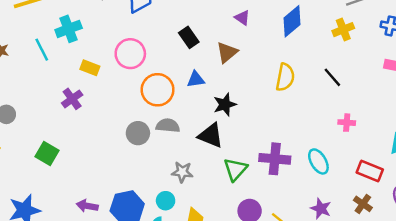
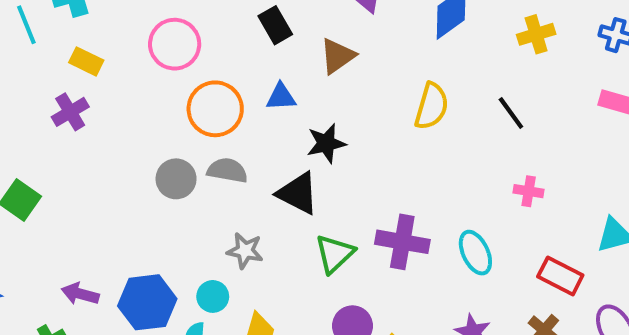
yellow rectangle: (90, 68) -> (86, 61), moved

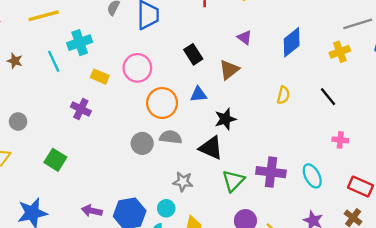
yellow rectangle: (86, 61) -> (100, 77), moved
yellow semicircle: (432, 106) -> (283, 95), size x0.7
purple cross: (70, 112) -> (81, 109), turned -30

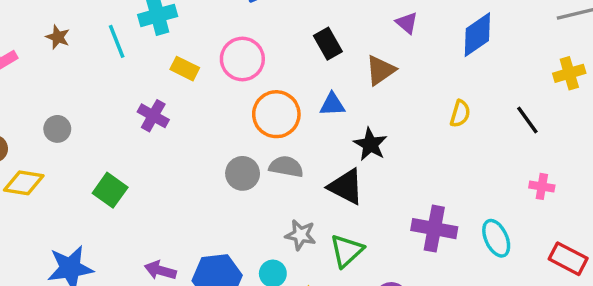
yellow cross: (340, 52) -> (569, 73), moved
black star: (225, 119) -> (370, 144), turned -30
green triangle: (233, 181) -> (347, 251), moved

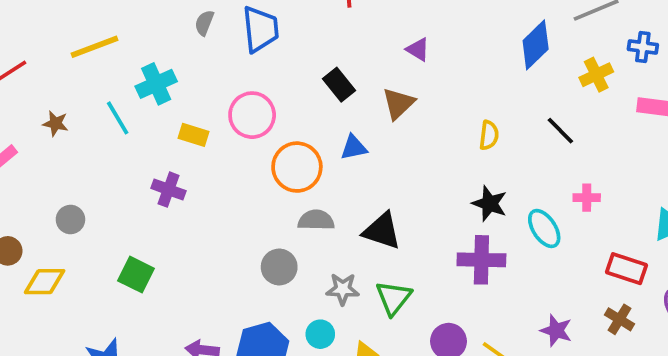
blue diamond: (477, 35) -> (536, 45), moved
black star: (370, 144) -> (490, 204), moved
gray circle: (243, 173) -> (279, 267), moved
cyan ellipse: (496, 238) -> (544, 228), moved

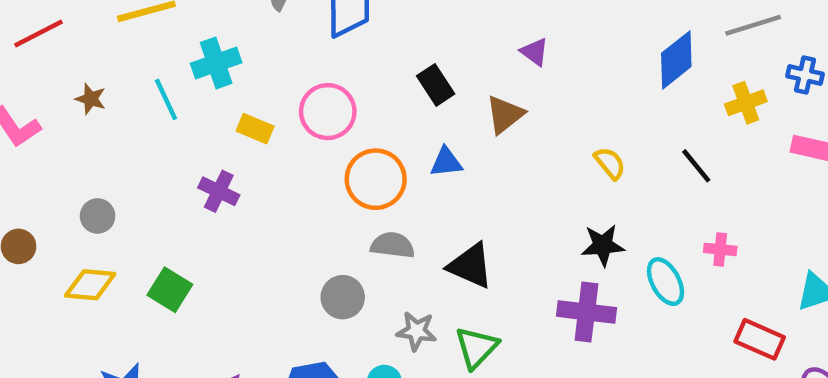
yellow semicircle: (489, 135) -> (610, 163), turned -52
black star: (490, 204) -> (603, 245), turned -30
yellow diamond: (45, 282) -> (90, 285), moved

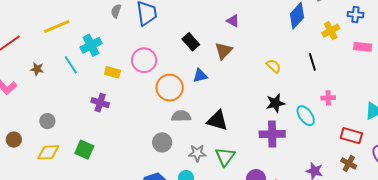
black line: (696, 166) -> (312, 62), turned 30

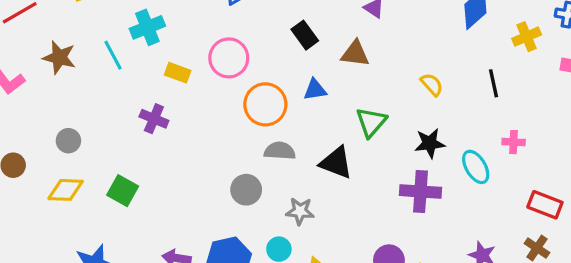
brown triangle: (224, 51) -> (355, 54), turned 48
brown star: (37, 69) -> (59, 57), size x1.5
green triangle: (225, 157) -> (371, 122), moved

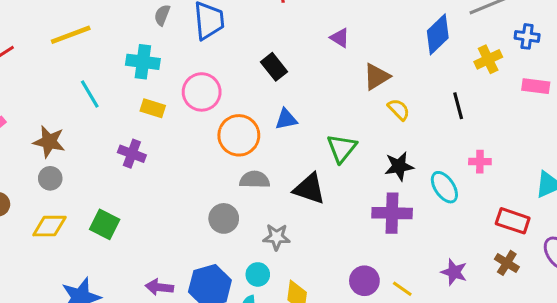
cyan cross: (147, 27) -> (143, 62), moved, turned 32
brown triangle: (355, 54) -> (377, 77), moved, turned -36
brown star: (59, 57) -> (49, 142), moved

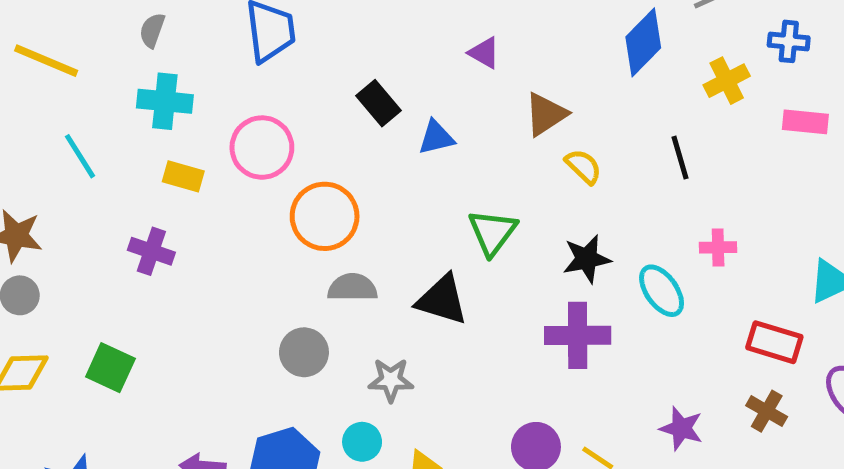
gray semicircle: (162, 15) -> (152, 30), moved
yellow line: (71, 35) -> (46, 61), turned 45
blue triangle: (286, 119) -> (436, 137), moved

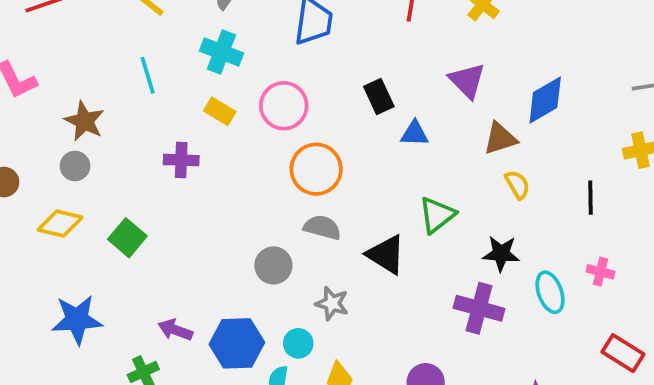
blue diamond: (643, 42) -> (545, 100), moved
purple triangle: (484, 53) -> (467, 81), size x1.5
purple cross: (151, 251) -> (181, 160), turned -32

